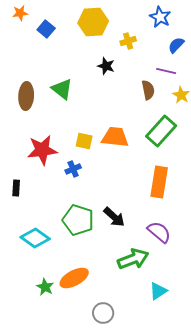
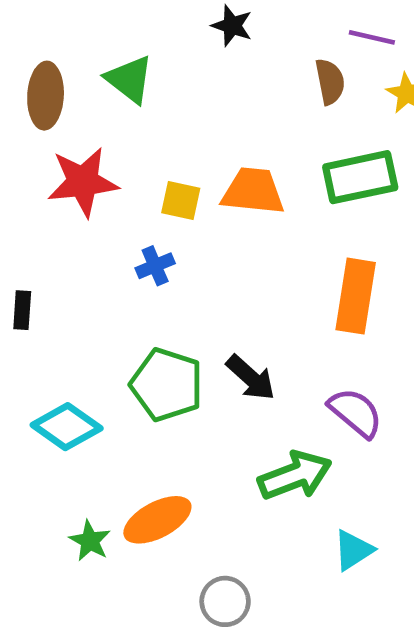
green rectangle: (161, 131) -> (360, 177), turned 36
red star: (42, 150) -> (83, 182), moved

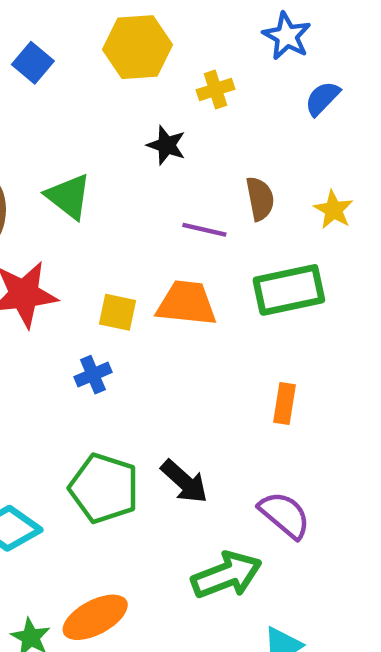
purple line: (372, 37) -> (204, 230), moved
orange rectangle: (356, 296) -> (285, 404), size x0.6

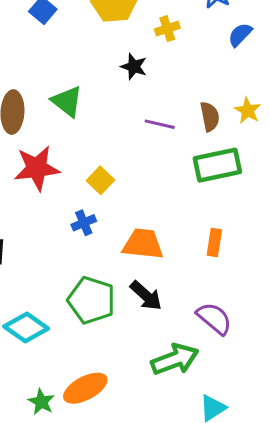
brown semicircle: (260, 199) -> (210, 117), moved
orange trapezoid: (187, 303) -> (143, 244), moved
yellow square: (117, 312) -> (100, 180), turned 32

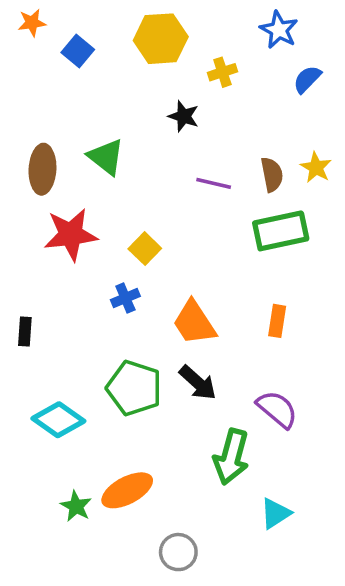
orange trapezoid: (143, 244) -> (194, 323), turned -129
green arrow: (175, 359) -> (231, 457), turned 126

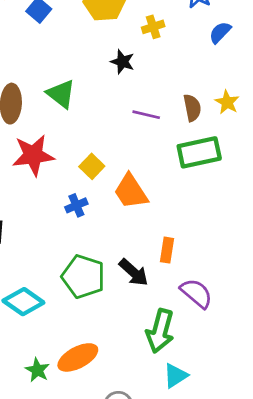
orange rectangle: (277, 321) -> (167, 250), moved
orange trapezoid: (194, 323) -> (131, 191), moved
cyan triangle: (275, 513) -> (175, 376), moved

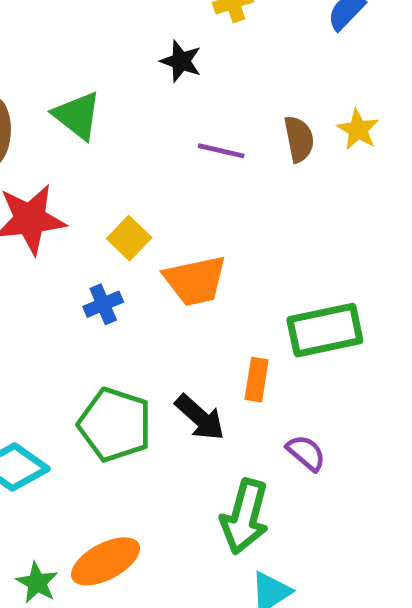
green rectangle: (199, 152) -> (325, 330), moved
orange trapezoid: (131, 191) -> (195, 281), turned -69
purple semicircle: (196, 293) -> (306, 453), size x0.7

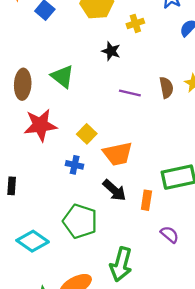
blue cross: (103, 304) -> (75, 165), turned 35
black arrow: (200, 417) -> (114, 190), moved
green arrow: (245, 517) -> (121, 264), moved

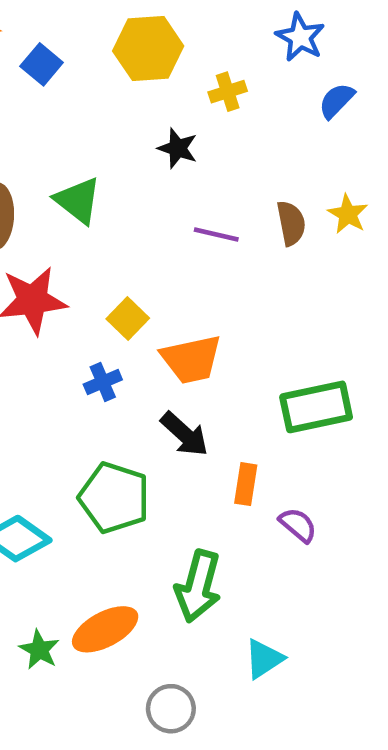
blue cross: (75, 165) -> (103, 382), turned -35
orange rectangle: (146, 200) -> (246, 484), moved

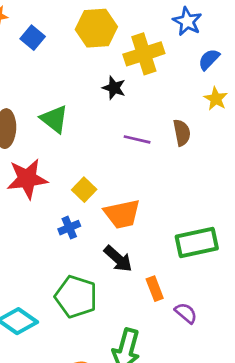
yellow cross: (228, 92) -> (144, 54), size x1.8
yellow star: (348, 214) -> (216, 99), moved
orange rectangle: (246, 484) -> (155, 289), turned -30

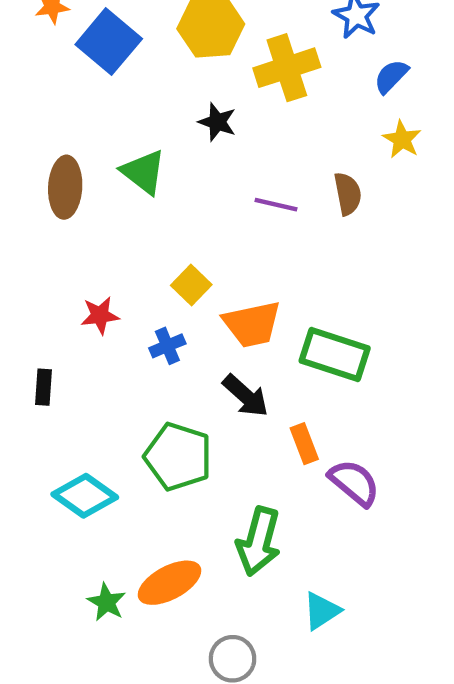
blue square: (33, 38) -> (109, 42), size x1.6
black star: (114, 88) -> (217, 122), moved
red star: (27, 179) -> (100, 315), moved, size x0.6
green rectangle: (197, 242) -> (335, 355), moved, turned 30
purple semicircle: (186, 313) -> (354, 483), size x1.4

